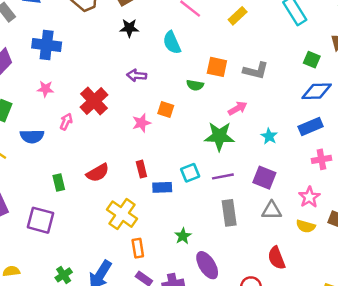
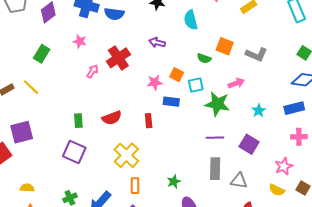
blue semicircle: (32, 136) -> (114, 14), moved
cyan square: (190, 173) -> (196, 85), moved
blue rectangle: (162, 187) -> (171, 102), moved
gray triangle: (272, 210) -> (239, 181), moved
purple square: (41, 220) -> (74, 152), moved

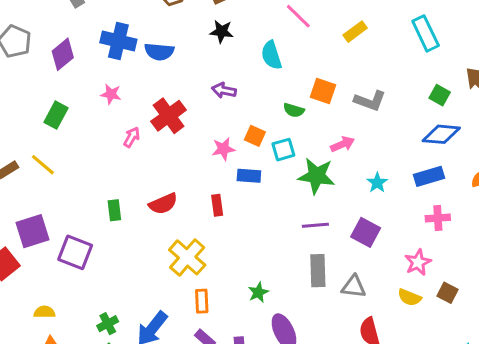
purple square: (74, 152) -> (75, 252), moved

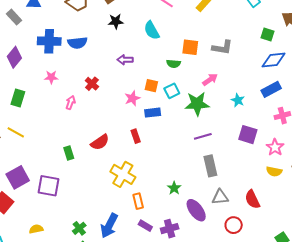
red cross: (169, 116) -> (92, 84), size x0.6
purple square: (366, 232) -> (248, 135), moved
gray triangle: (354, 287) -> (220, 197), moved

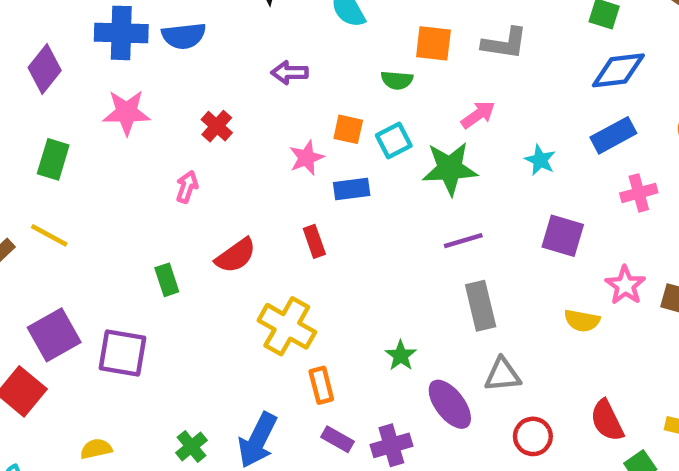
pink star: (51, 77) -> (127, 112), size x1.5
pink arrow: (70, 103) -> (187, 187), moved
pink star: (275, 147) -> (625, 285), moved
yellow semicircle: (274, 171) -> (582, 321), moved
red semicircle: (252, 199) -> (607, 421), moved

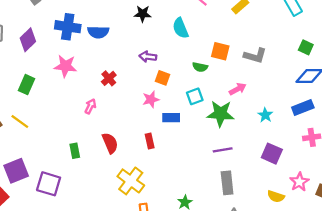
orange square: (348, 129) -> (162, 78), moved
red semicircle: (236, 256) -> (110, 143), turned -85

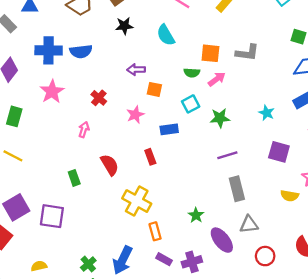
pink star: (65, 66) -> (52, 92), turned -30
pink arrow: (238, 89) -> (217, 79), moved
pink star: (151, 99) -> (135, 115), moved
green star: (220, 114) -> (220, 118), size x0.7

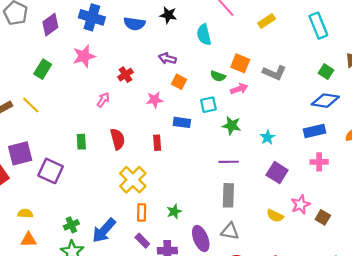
blue semicircle: (81, 51) -> (134, 24), moved
cyan star: (267, 113) -> (268, 137), moved
green star: (196, 215) -> (174, 212), moved

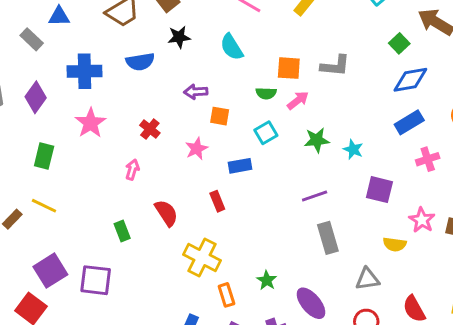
green square: (326, 72) -> (399, 43), turned 32
green star: (232, 126) -> (317, 140), moved
gray triangle: (230, 231) -> (367, 279), moved

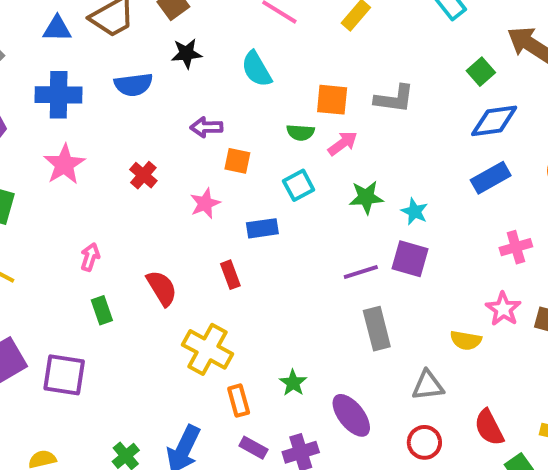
blue triangle: (59, 16) -> (57, 29), moved
pink cross: (428, 159) -> (516, 247), moved
pink arrow: (132, 170) -> (90, 257), moved
purple square: (379, 190) -> (410, 259), moved

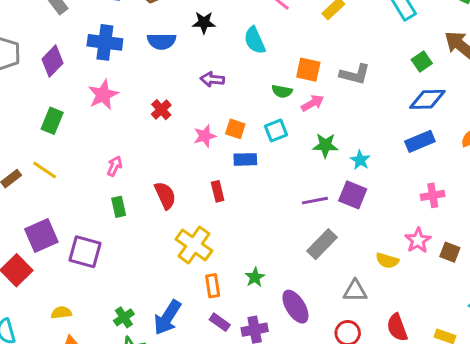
orange square: (237, 161) -> (235, 129), moved
gray rectangle: (377, 329) -> (322, 244), turned 52

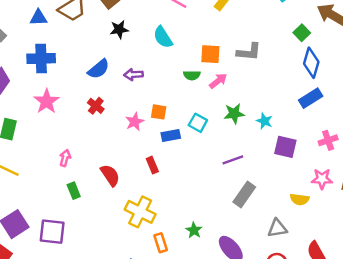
blue semicircle: (162, 41) -> (99, 69), moved, turned -30
blue diamond: (427, 99) -> (311, 63), turned -64
cyan square: (276, 131) -> (198, 123), moved, turned -30
purple square: (353, 195) -> (285, 147), moved
pink star: (418, 240) -> (322, 179), turned -30

